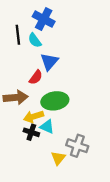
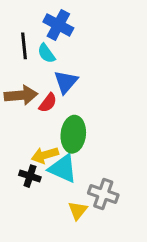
brown arrow: (16, 98) -> (21, 95), moved
green ellipse: (55, 101) -> (73, 134), turned -75
cyan triangle: (47, 127) -> (63, 169), size x1.5
black cross: (31, 132) -> (30, 176), moved

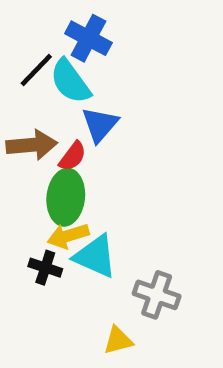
black line: (24, 46) -> (36, 70), turned 50
cyan semicircle: (46, 53) -> (70, 81), size x1.5
green ellipse: (73, 134) -> (66, 197), moved
yellow triangle: (78, 210) -> (118, 340), moved, turned 36

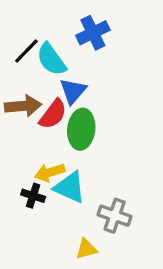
blue cross: (88, 38) -> (93, 33), moved, turned 36
red semicircle: (73, 156) -> (53, 114), size x1.4
green ellipse: (66, 197) -> (81, 129), moved

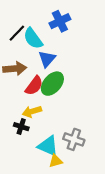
red semicircle: (53, 114) -> (34, 86), moved
green ellipse: (81, 129) -> (52, 84), turned 35
cyan triangle: (70, 187) -> (48, 146), moved

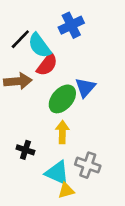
blue triangle: (47, 59) -> (85, 87), moved
red semicircle: (34, 86) -> (47, 65), moved
yellow arrow: (32, 112) -> (62, 132), moved, turned 108

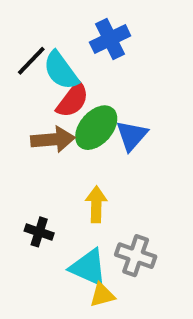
brown arrow: (18, 81) -> (53, 139), moved
green ellipse: (62, 99) -> (96, 128), moved

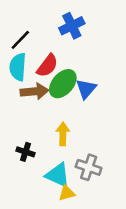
cyan semicircle: (61, 71) -> (18, 67), moved, turned 40

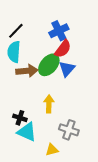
blue cross: (72, 26) -> (59, 31), moved
red semicircle: (47, 66) -> (63, 49), moved
cyan triangle: (58, 175) -> (27, 132), moved

